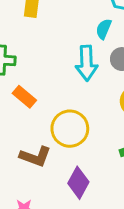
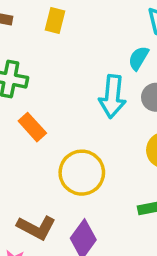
brown L-shape: (35, 157) -> (36, 228), moved

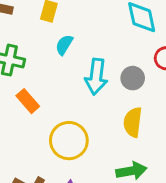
cyan semicircle: (138, 58) -> (64, 45), moved

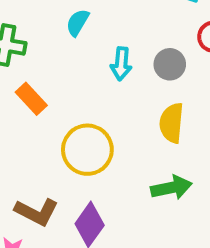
cyan arrow: (96, 77) -> (121, 64), size x0.7

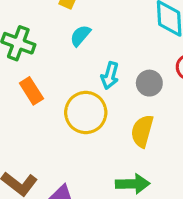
yellow circle: (87, 150) -> (86, 112), moved

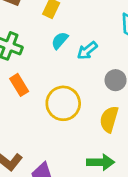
cyan arrow: (110, 76) -> (87, 51), moved, turned 35

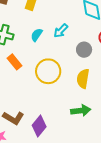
cyan semicircle: (60, 40) -> (37, 35), moved

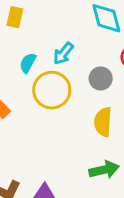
yellow circle: (48, 71) -> (52, 90), moved

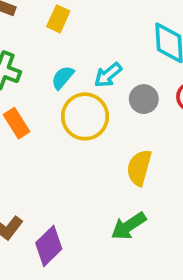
gray circle: (101, 78) -> (144, 99), moved
green arrow: (104, 170) -> (129, 226), turned 148

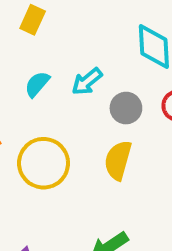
yellow circle: (85, 116) -> (44, 163), moved
yellow semicircle: (139, 168) -> (118, 160), moved

